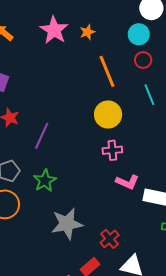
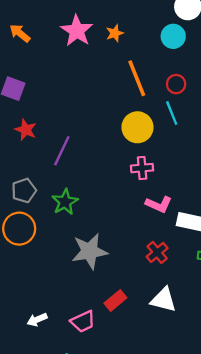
red circle: (143, 60) -> (176, 84), moved
cyan line: (149, 95) -> (172, 113), moved
red cross: (110, 239) -> (157, 252), moved

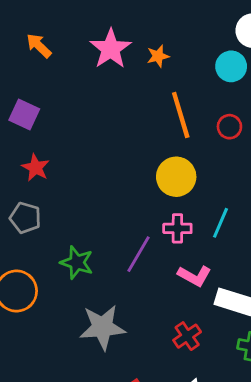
cyan line: (172, 113) -> (221, 223), moved, turned 40
purple line: (62, 151) -> (139, 254), moved
gray pentagon: (24, 191) -> (25, 218), moved, turned 30
green star: (65, 202) -> (77, 263), turned -30

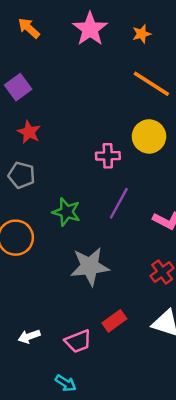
orange star: (158, 56) -> (142, 34), moved
purple square: (24, 114) -> (18, 87), turned 30
orange line: (181, 115) -> (151, 84), turned -39
pink cross: (177, 228) -> (108, 156), moved

